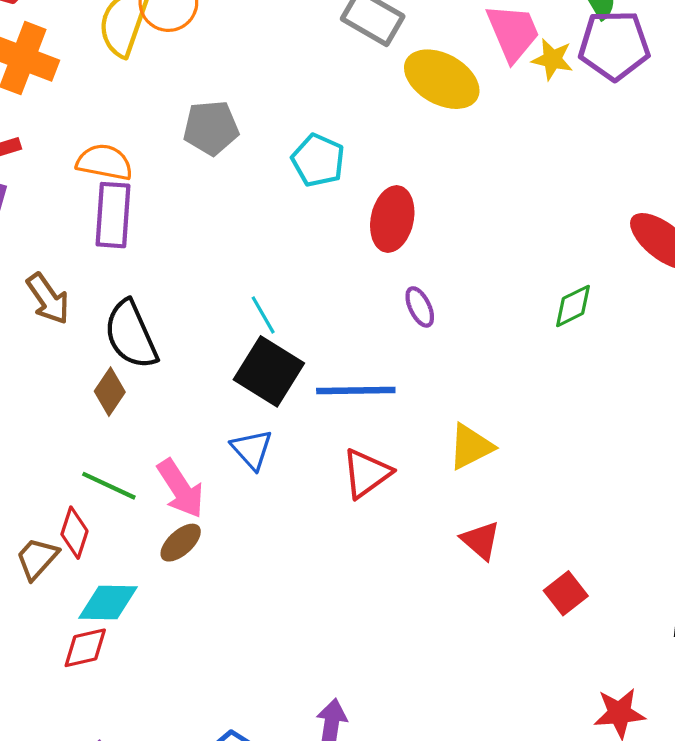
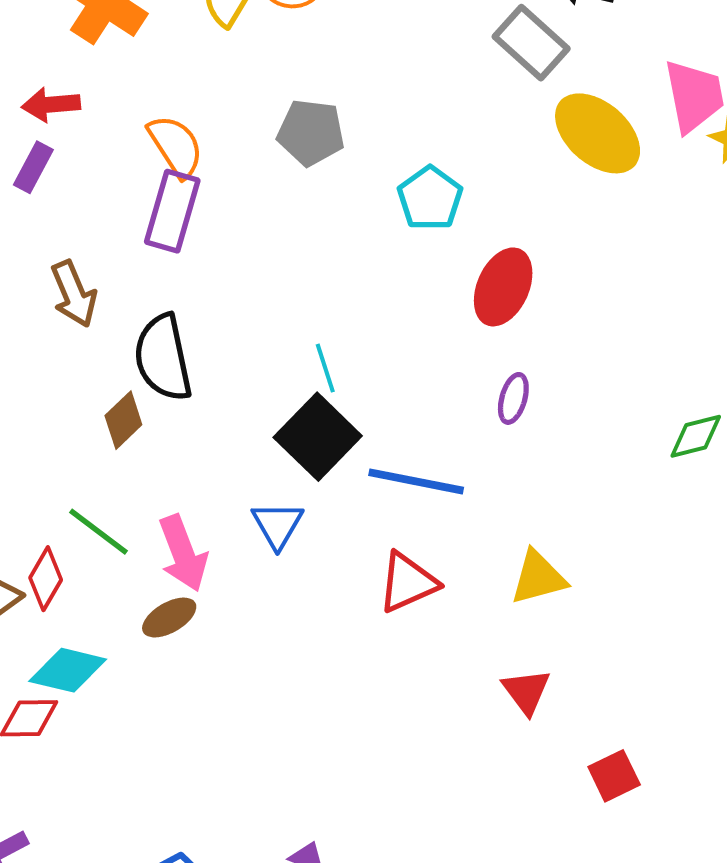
orange semicircle: (104, 162) -> (176, 146), turned 34
purple ellipse: (420, 307) -> (513, 398), turned 30

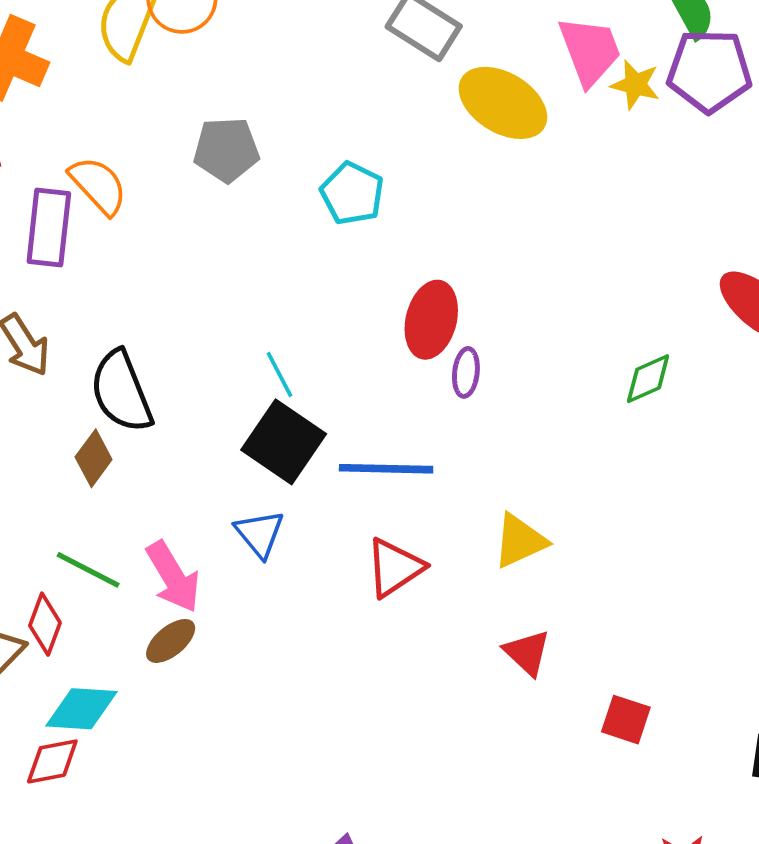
purple rectangle: (172, 211) -> (49, 227), moved
red ellipse: (503, 287) -> (431, 320), moved
red square: (614, 776) -> (626, 720), turned -36

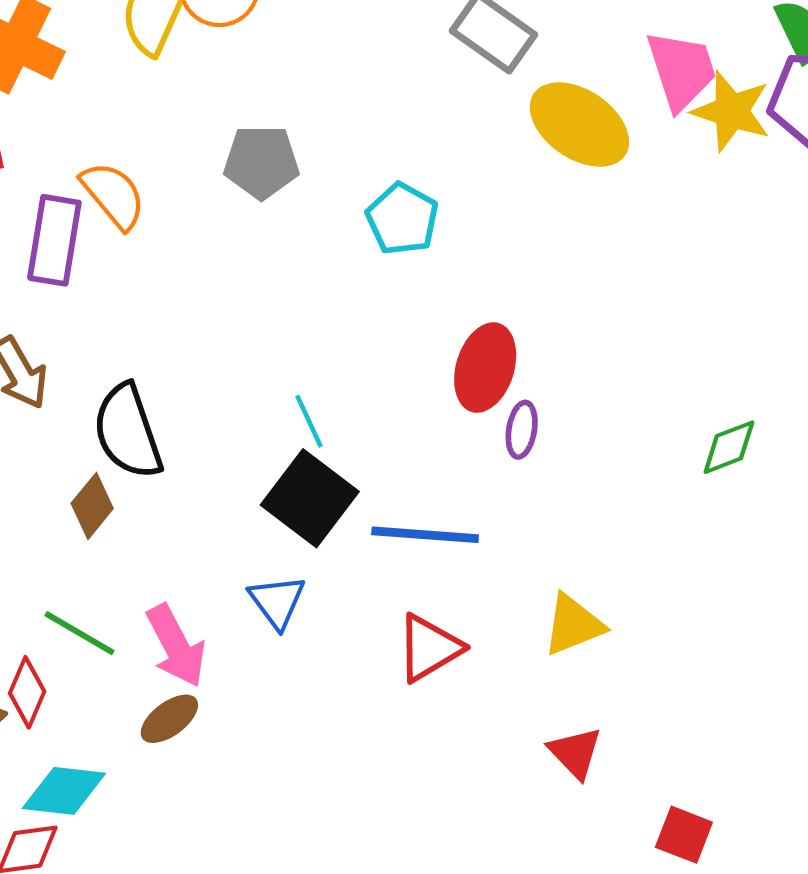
yellow star: (635, 85) -> (731, 111), size x1.4

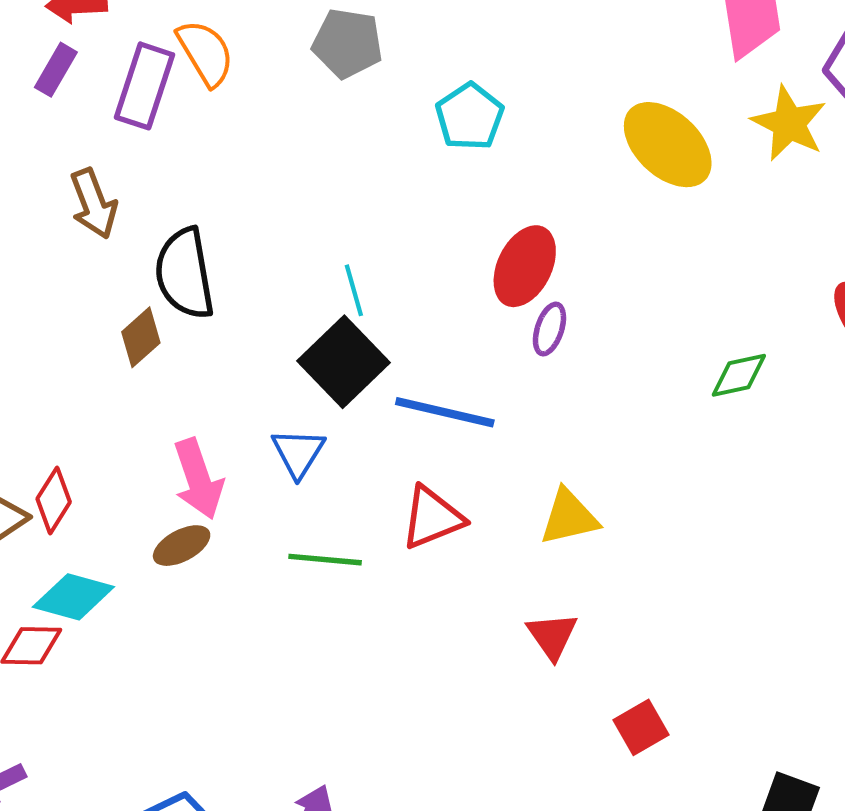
yellow star: (731, 111) -> (789, 123), moved
yellow ellipse: (579, 124) -> (668, 145), moved
green line: (79, 633) -> (325, 560), moved, turned -34
red square: (684, 835) -> (641, 727), turned 30

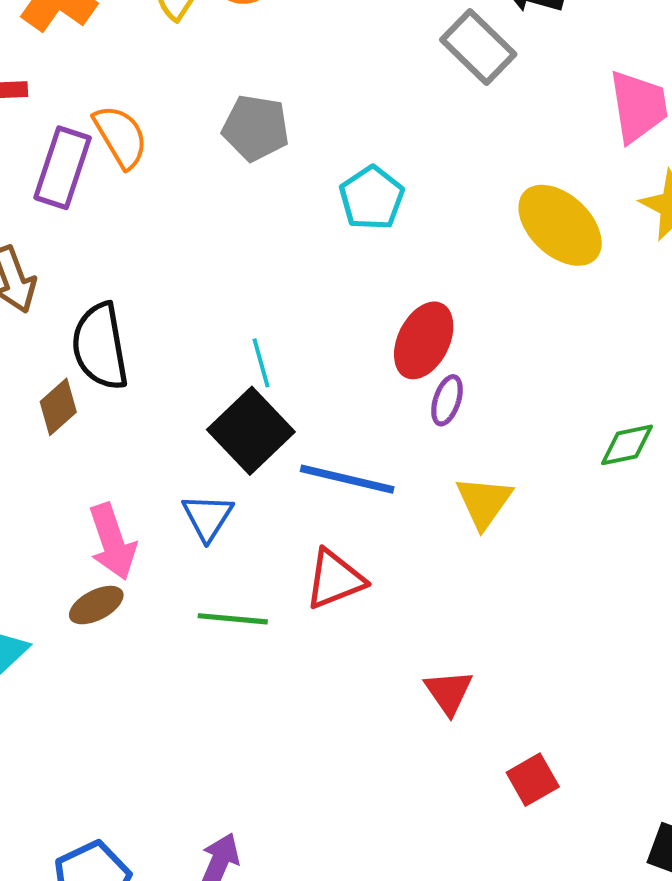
yellow triangle: (569, 517) -> (484, 502), moved, turned -42

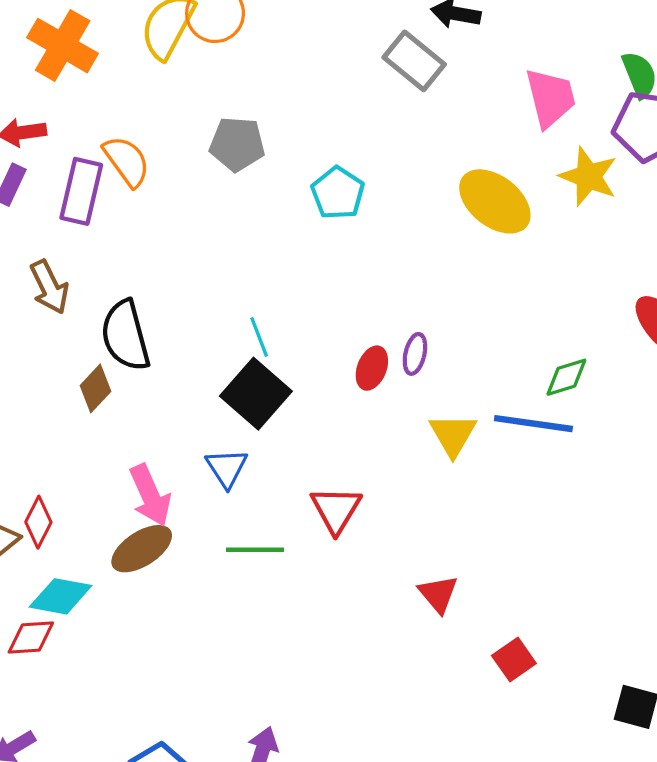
red ellipse: (424, 340) -> (372, 368), moved, size x0.7
blue line: (347, 479) -> (533, 424), moved
red triangle: (335, 579) -> (336, 510), turned -32
brown ellipse: (96, 605) -> (142, 549), size x1.4

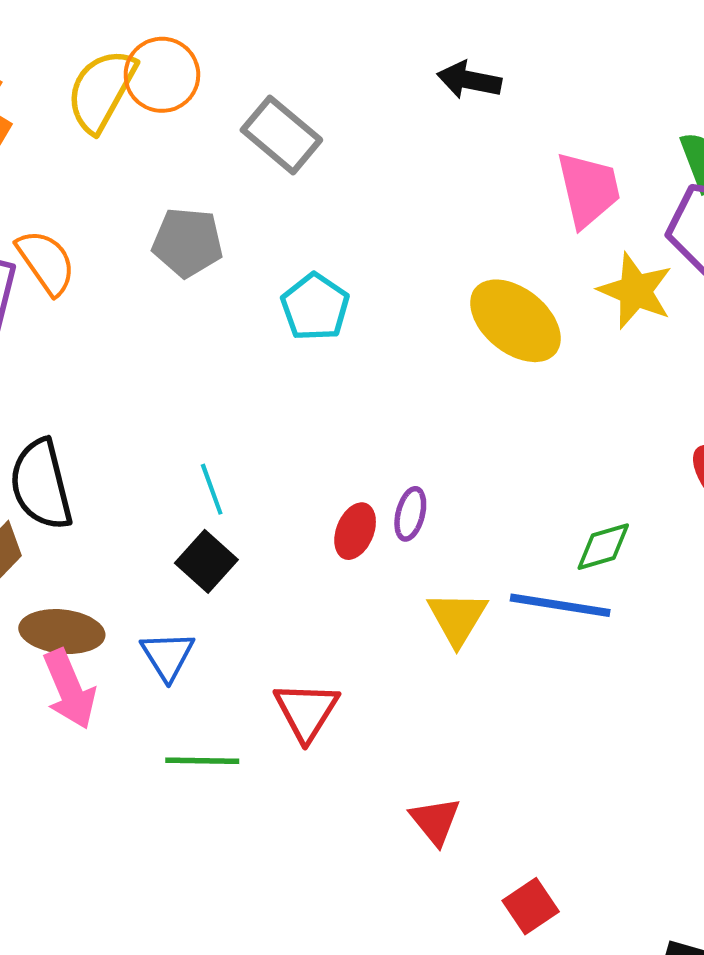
gray rectangle: (414, 61) -> (281, 135), moved
black square: (256, 394) -> (206, 561), size x0.7
brown ellipse: (142, 549) -> (62, 632), moved, turned 38

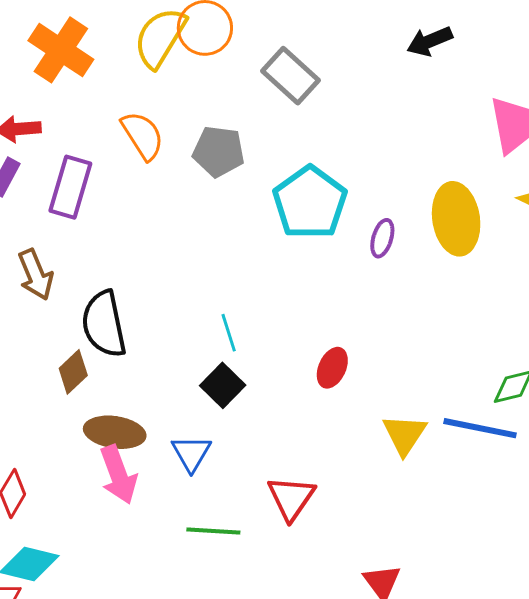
black arrow: (469, 80) -> (430, 41), turned -36
orange semicircle: (46, 262) -> (143, 135), moved
cyan pentagon: (315, 307) -> (310, 203), size x1.5
yellow ellipse: (515, 321) -> (456, 219), turned 40
purple ellipse: (410, 514) -> (382, 238), moved

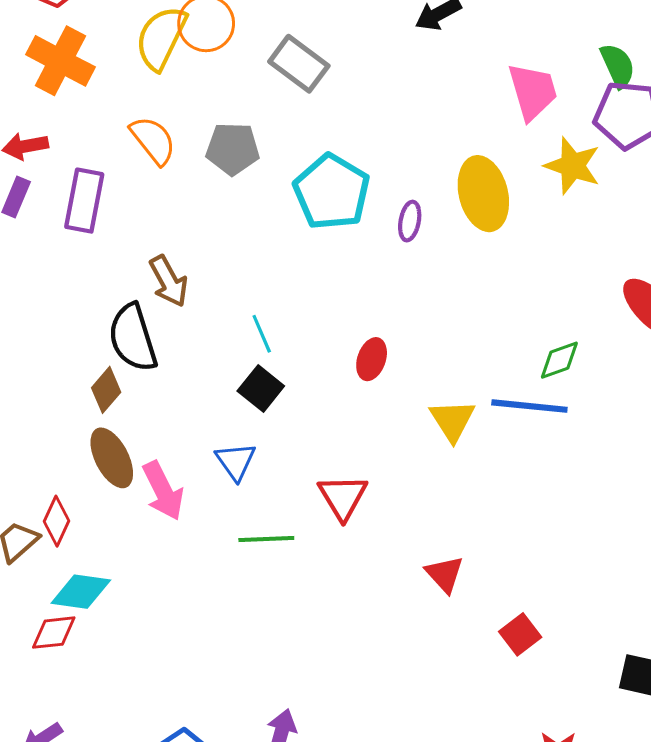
brown arrow: (36, 275) -> (169, 281), moved
brown ellipse: (115, 432) -> (112, 458), moved, turned 60

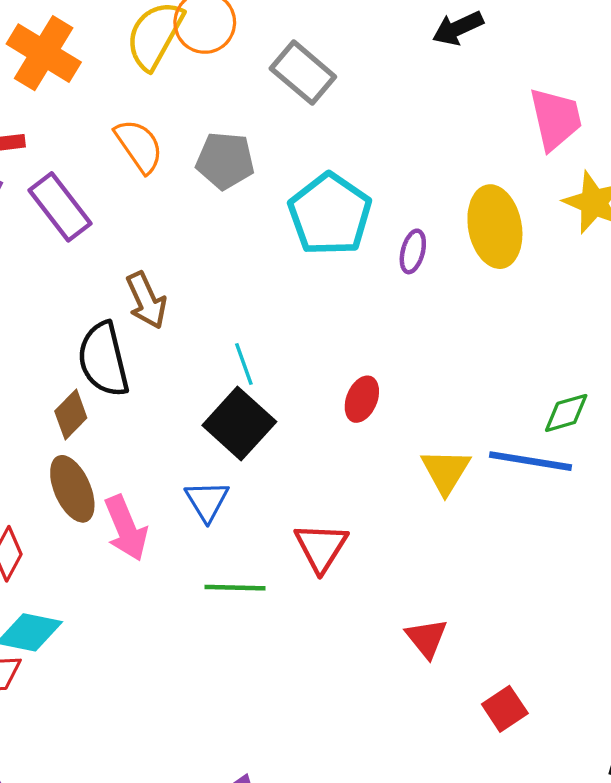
purple rectangle: (84, 201) -> (60, 207), turned -52
black square: (261, 388) -> (239, 423), size x1.4

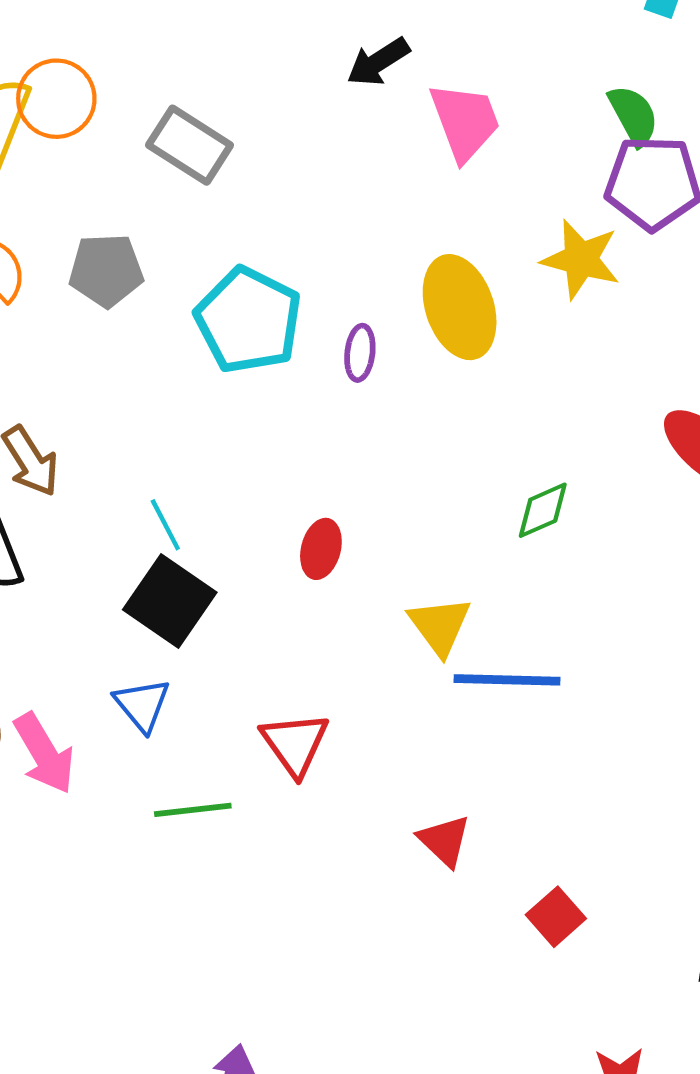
pink trapezoid: (556, 119) -> (465, 122), moved
green diamond: (566, 413) -> (543, 510), moved
blue line: (531, 461) -> (507, 680), moved

